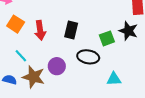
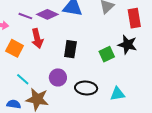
red arrow: (40, 30) -> (37, 38), moved
black ellipse: (88, 57) -> (86, 88), moved
purple circle: (57, 66) -> (58, 77), moved

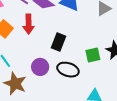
black ellipse: (86, 88) -> (68, 70), moved

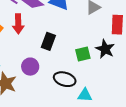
black ellipse: (68, 70) -> (65, 79), moved

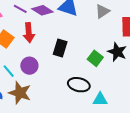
green square: (83, 54) -> (95, 58), turned -35
purple circle: (30, 67) -> (29, 66), moved

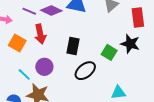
black ellipse: (79, 85) -> (85, 71), moved, turned -45

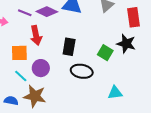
orange square: (17, 43) -> (19, 53), moved, turned -30
black ellipse: (85, 71) -> (82, 71), turned 50

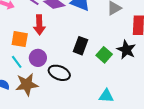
black rectangle: (69, 47) -> (80, 46), moved
black ellipse: (82, 71) -> (59, 73), moved
brown star: (35, 96) -> (27, 84), turned -30

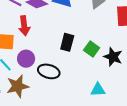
black star: (126, 50) -> (113, 57), moved

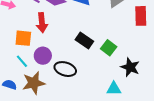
black rectangle: (67, 42) -> (84, 40), turned -72
black star: (113, 57) -> (130, 67), moved

